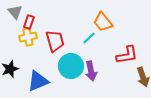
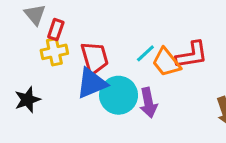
orange trapezoid: (103, 22) -> (166, 62), moved
red L-shape: (127, 55) -> (192, 55), moved
blue triangle: (38, 81) -> (92, 83), moved

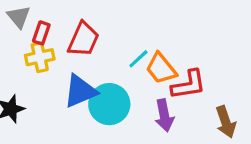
red L-shape: (192, 55) -> (189, 85), moved
red trapezoid: (95, 58) -> (83, 39), moved, turned 40
purple arrow: (148, 103) -> (164, 115), moved

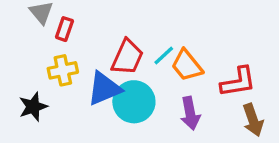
red trapezoid: (83, 39) -> (127, 57), moved
yellow cross: (40, 57) -> (63, 70), moved
red L-shape: (189, 85) -> (238, 82), moved

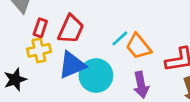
red rectangle: (64, 29) -> (40, 28), moved
red trapezoid: (127, 57) -> (71, 29), moved

